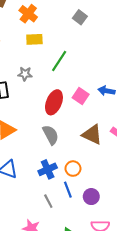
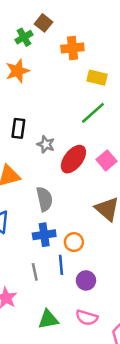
orange cross: (28, 14) -> (72, 48), turned 30
yellow rectangle: (34, 39) -> (97, 78), moved
gray star: (25, 74) -> (46, 144), moved
gray semicircle: (51, 135) -> (44, 199), moved

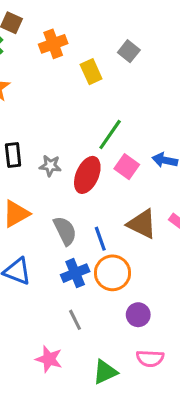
yellow rectangle: (97, 78) -> (91, 72), turned 66
green line: (93, 113) -> (110, 135), moved
orange circle: (74, 242) -> (112, 273), size x1.5
blue line: (61, 265) -> (100, 239), moved

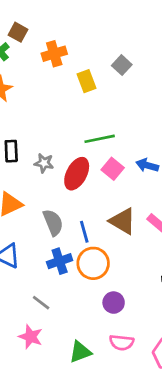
green line: (110, 135) -> (100, 139), turned 40
gray line: (75, 320) -> (41, 303), moved, turned -30

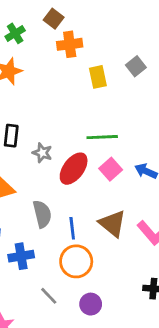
brown square: (18, 32) -> (54, 19), moved
blue cross: (60, 261) -> (21, 256), moved
gray line: (41, 303) -> (49, 296), moved

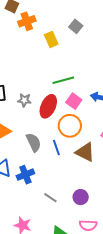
brown triangle: (113, 224) -> (85, 152), moved
orange circle: (76, 261) -> (70, 126), moved

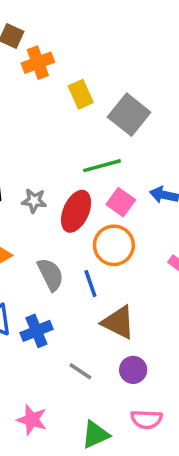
gray square: (76, 26) -> (129, 115), moved, size x1.6
brown triangle: (85, 152) -> (118, 322), moved

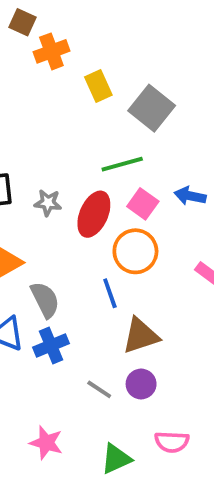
gray semicircle: (51, 274) -> (45, 300), moved
brown triangle: (118, 322) -> (141, 336), turned -45
purple circle: (133, 370) -> (141, 384), moved

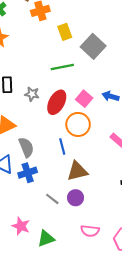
green line: (122, 164) -> (62, 67), moved
green triangle: (116, 459) -> (46, 238), moved

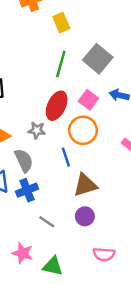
gray square: (93, 46) -> (98, 59), moved
green line: (62, 67) -> (61, 64), turned -60
gray star: (32, 94) -> (37, 130), moved
gray line: (52, 199) -> (47, 222), moved
green triangle: (46, 238) -> (53, 266), turned 36

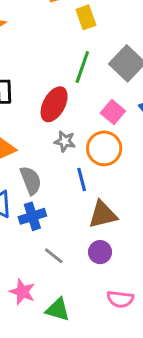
red ellipse: (57, 106) -> (54, 104), moved
gray star: (37, 130) -> (65, 141), moved

